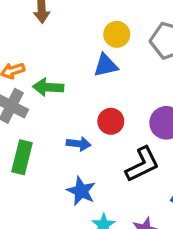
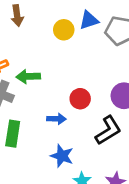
yellow circle: (117, 34) -> (64, 30), moved
blue triangle: (106, 65) -> (89, 20), moved

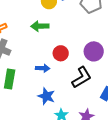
green arrow: (28, 76) -> (40, 26), moved

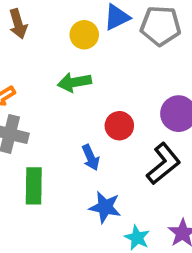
blue arrow: (43, 68) -> (91, 158), turned 72

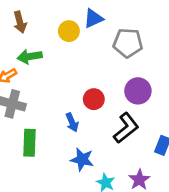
gray pentagon: (160, 26) -> (128, 43), moved
green arrow: (74, 82) -> (30, 57), moved

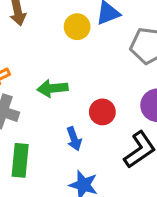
green arrow: (30, 57) -> (53, 88), moved

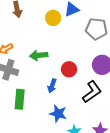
blue arrow: (74, 139) -> (52, 86), turned 40

